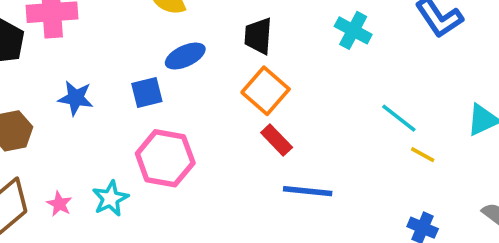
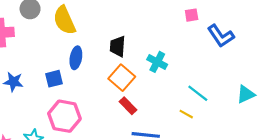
cyan cross: (353, 30) -> (157, 62), moved
blue ellipse: (185, 56) -> (76, 58), turned -55
yellow line: (423, 155) -> (186, 114), moved

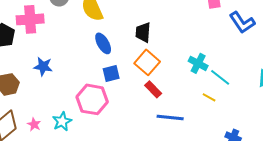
blue ellipse: (76, 58) -> (103, 43), turned -40
cyan cross: (157, 62) -> (198, 63), moved
blue square: (54, 79) -> (111, 73), moved

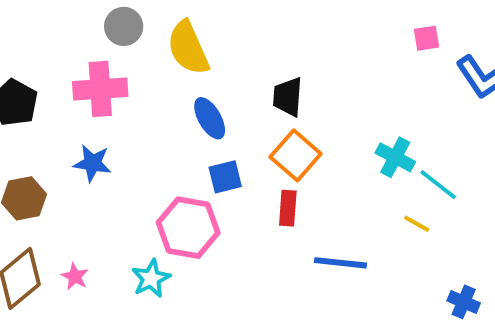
pink cross: (30, 19) -> (100, 89), moved
red rectangle: (153, 89) -> (288, 208), moved, turned 48
cyan star: (62, 121) -> (151, 278), moved

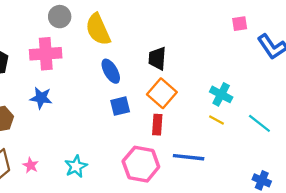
cyan line: (438, 185) -> (259, 123), moved
yellow line: (417, 224) -> (216, 120), moved
pink hexagon: (188, 228) -> (141, 164), moved

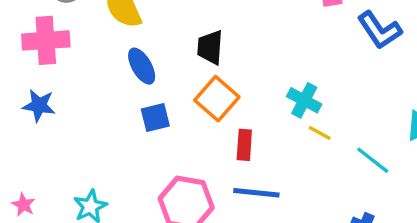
yellow line: (216, 120) -> (320, 133), moved
cyan line: (259, 123) -> (373, 160), moved
red rectangle: (157, 125) -> (244, 145), moved

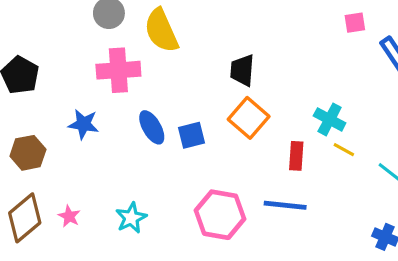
pink cross: (46, 40) -> (118, 70), moved
blue ellipse: (142, 66) -> (152, 127), moved
red rectangle: (244, 145) -> (296, 156), moved

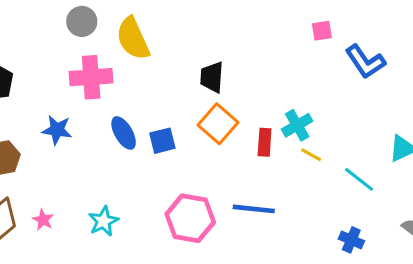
cyan cross: (330, 119) -> (297, 125), turned 32
red rectangle: (296, 156) -> (265, 142), moved

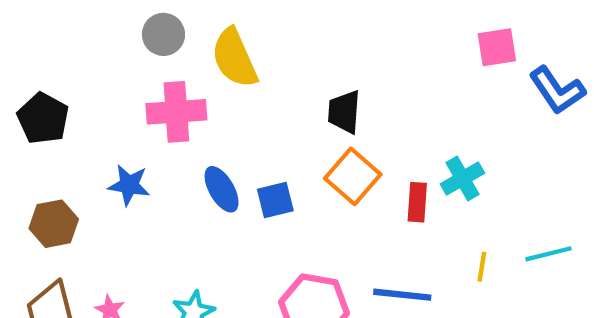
pink square: (322, 31) -> (497, 47), size x1.4
yellow line: (311, 155) -> (482, 267), moved, turned 70
cyan line: (359, 179) -> (548, 254), turned -52

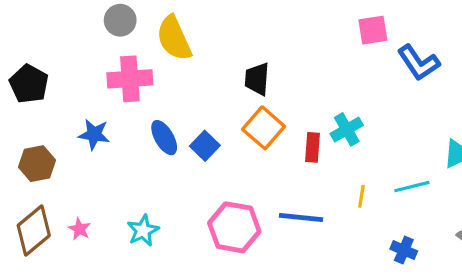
blue square: (275, 200) -> (205, 146), turned -32

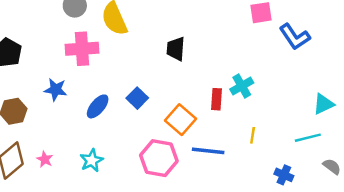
orange square: (264, 128) -> (181, 120), moved
blue ellipse: (164, 138) -> (98, 106), moved, turned 70
cyan line: (412, 187) -> (308, 138), moved

